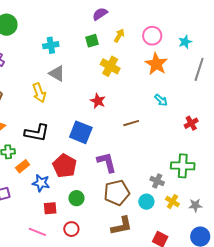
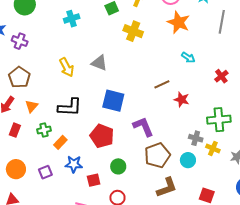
gray triangle: (57, 73) -> (99, 63), moved
red star: (98, 101) -> (182, 99), moved
blue star: (41, 183) -> (74, 164), moved
yellow cross: (172, 202) -> (213, 148), moved

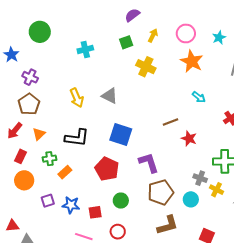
purple cross: (20, 41) -> (30, 77), moved
blue star: (74, 164) -> (71, 205), moved
orange circle: (16, 169) -> (24, 180), moved

